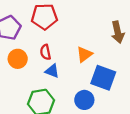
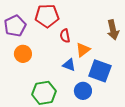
red semicircle: (45, 52) -> (65, 36), moved
blue triangle: (52, 71) -> (69, 65), moved

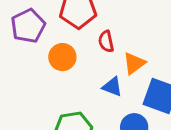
orange circle: (23, 54) -> (62, 57), moved

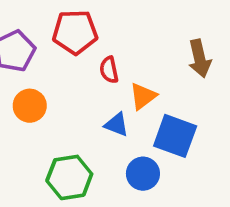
orange circle: (62, 57) -> (30, 106), moved

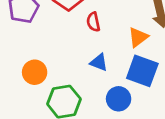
orange triangle: (143, 96) -> (138, 37), moved
orange circle: (30, 106) -> (35, 72), moved

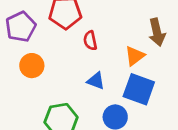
orange circle: (35, 72) -> (32, 66), moved

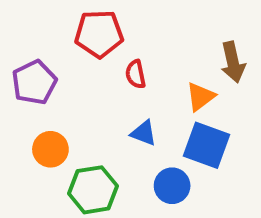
purple pentagon: (21, 27) -> (34, 82), moved
orange circle: (32, 66) -> (50, 149), moved

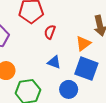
red semicircle: (136, 74) -> (50, 32), turned 32

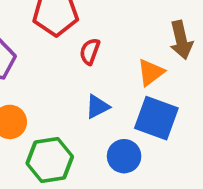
blue triangle: (54, 62) -> (97, 107), turned -48

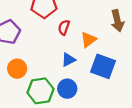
orange triangle: (151, 72) -> (88, 40), moved
blue circle: (124, 156) -> (67, 89), moved

